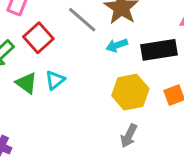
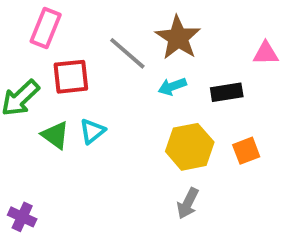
red square: (38, 38) -> (71, 77), turned 36
black rectangle: (159, 50) -> (227, 92), size x0.7

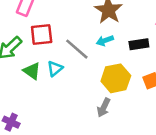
gray line: (127, 53) -> (77, 49), moved
gray arrow: (188, 203) -> (104, 107), moved

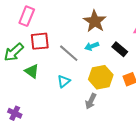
black rectangle: (139, 44) -> (120, 49), turned 49
cyan triangle: (55, 69) -> (64, 81), moved

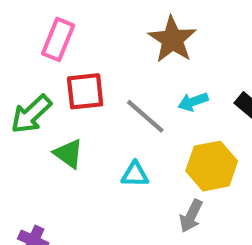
brown star: (95, 21) -> (172, 39), moved
cyan triangle: (64, 81) -> (135, 174), turned 40

